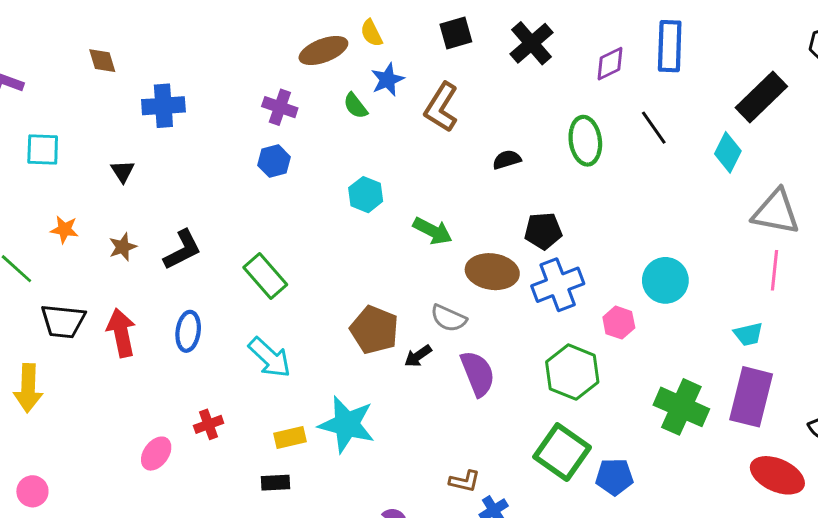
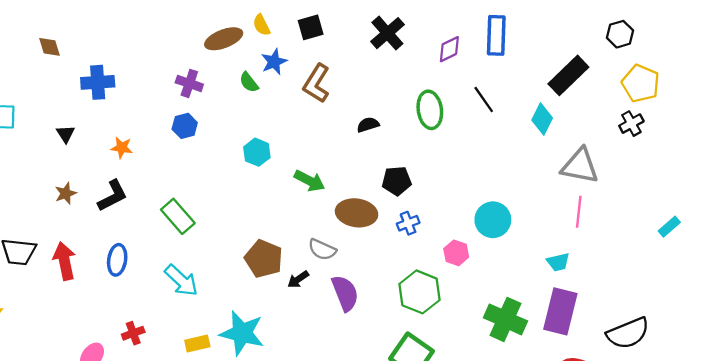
black square: (456, 33) -> (311, 27), moved
orange star: (64, 229) -> (122, 148), moved
blue cross: (558, 285) -> (408, 223), size x0.6

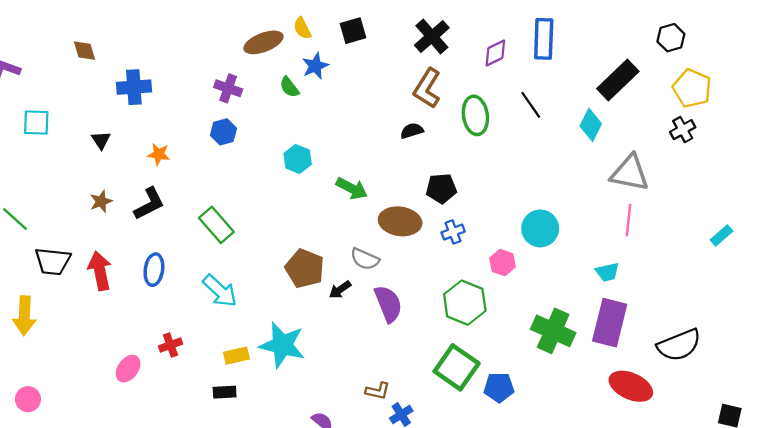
brown L-shape: (316, 83) -> (427, 88), moved

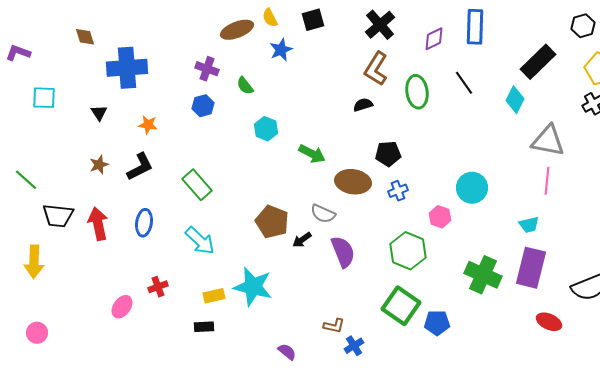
blue cross: (134, 87) -> (127, 68), size x1.4
green semicircle: (289, 87) -> (245, 86), moved
red ellipse: (631, 386) -> (549, 322), size x0.7

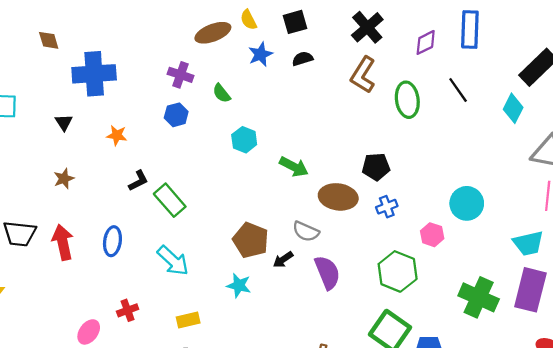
black semicircle: (363, 105) -> (303, 59), moved
black L-shape: (140, 167) -> (138, 181), moved, size x0.7
cyan trapezoid: (529, 225) -> (528, 243), size x1.4
cyan star: (253, 287) -> (239, 285), moved, size x0.6

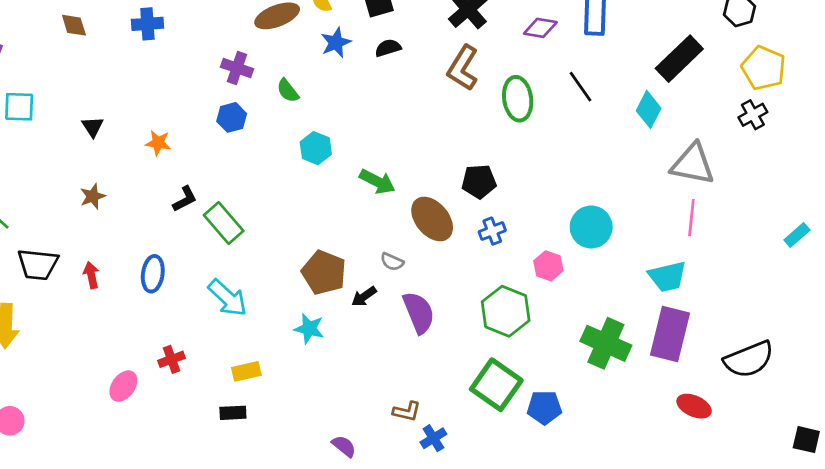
purple diamond: (426, 42) -> (540, 28), turned 36
blue cross: (94, 74) -> (147, 24), moved, size x0.6
brown ellipse: (338, 197) -> (432, 219), turned 42
gray semicircle: (306, 231) -> (392, 262), size x0.7
red arrow: (63, 242) -> (91, 275), size x0.6

